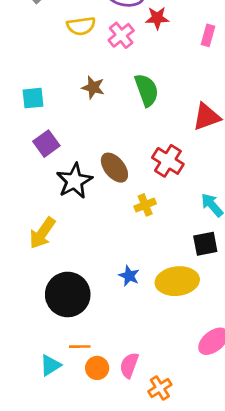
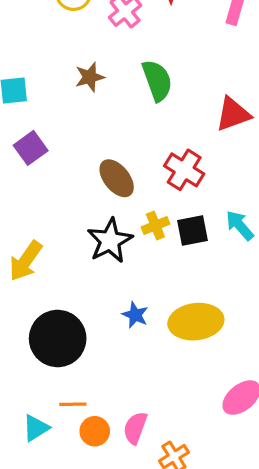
brown star: (93, 87) -> (90, 77), turned -30
black star: (74, 181) -> (110, 241), moved
black square: (205, 244) -> (193, 231), moved

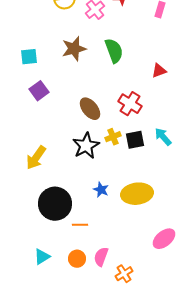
brown star: (90, 77) -> (74, 49), size x1.4
red triangle: (233, 114) -> (159, 71), size x0.7
orange line: (73, 404) -> (80, 225), moved

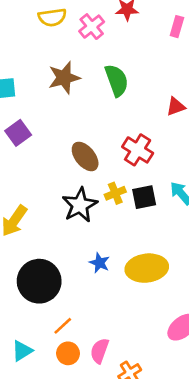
orange line: (80, 225) -> (63, 326), moved, turned -42

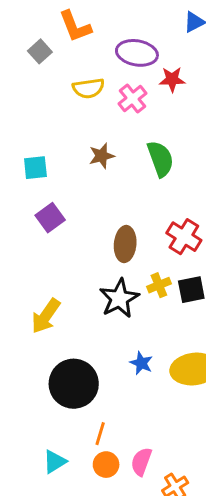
brown star: (64, 78) -> (102, 156), size x0.7
brown ellipse: (85, 156) -> (125, 244), turned 44
orange line: (63, 326) -> (100, 434), turned -30

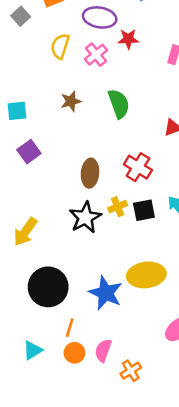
yellow semicircle: (88, 88) -> (60, 46), turned 115
blue star: (141, 363) -> (106, 293), moved, size x1.8

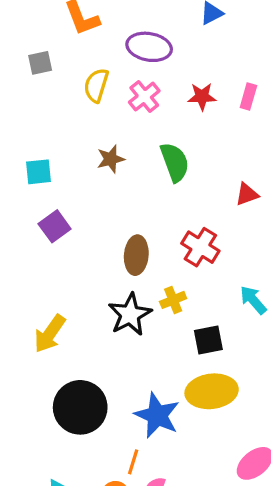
gray square: (21, 16) -> (40, 63), moved, turned 30
red star: (128, 39) -> (202, 97), moved
black square: (144, 210) -> (208, 340), moved
orange line: (70, 328) -> (133, 462), moved

